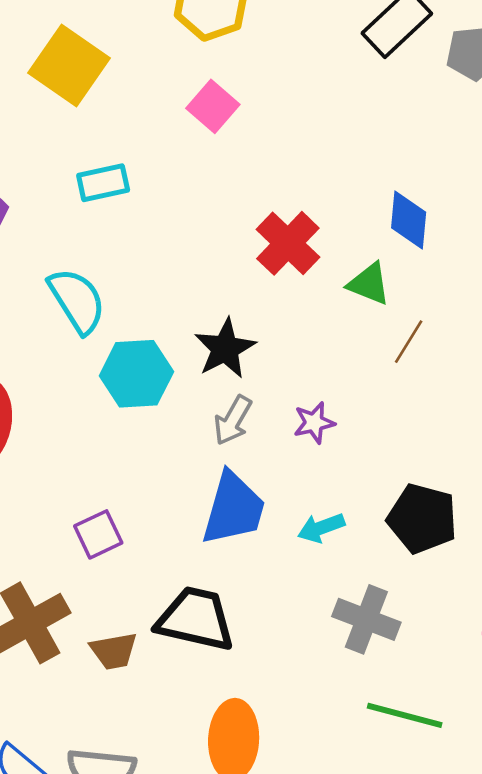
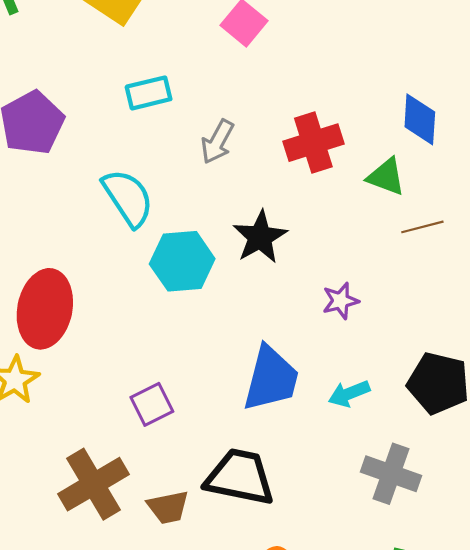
red cross: (288, 243) -> (313, 143), turned 30
brown line: (409, 342) -> (422, 227), turned 45
gray arrow: (233, 420) -> (217, 142), moved

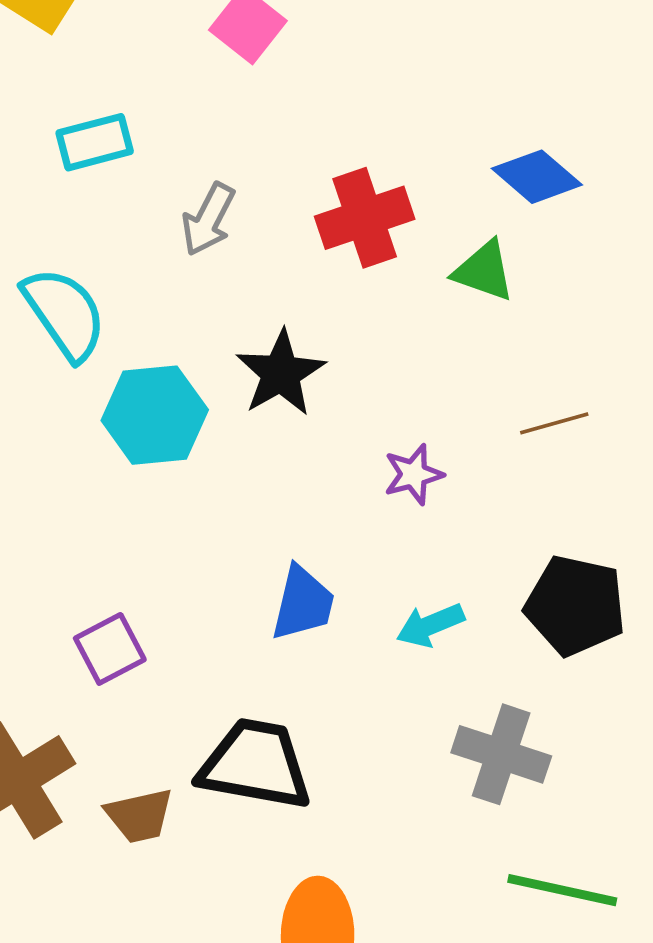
blue diamond: (420, 119) -> (537, 177), turned -52
brown line: (422, 227) -> (554, 423), moved
blue trapezoid: (271, 379) -> (303, 603), size x0.7

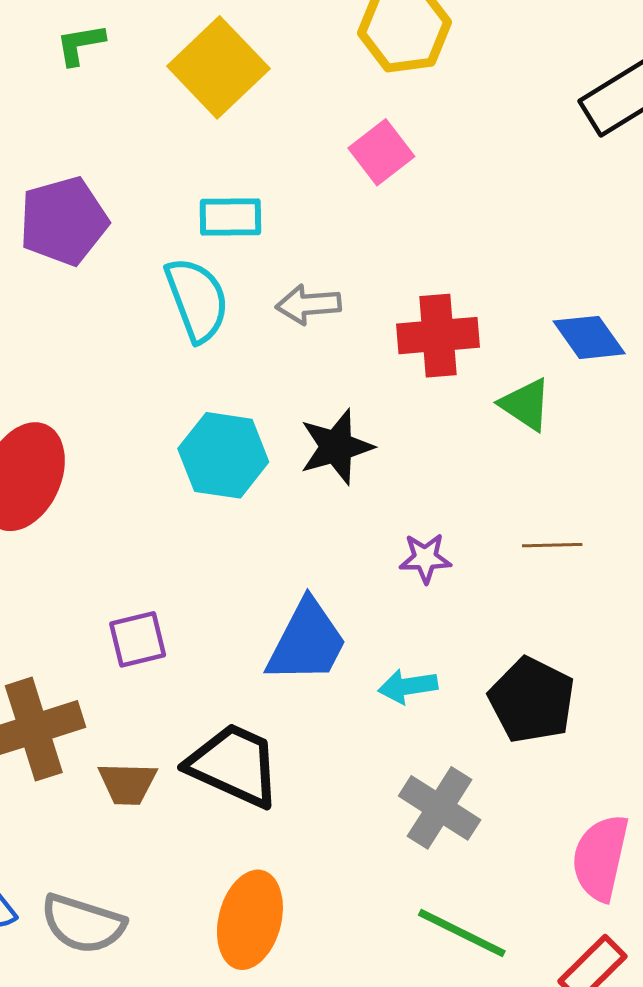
gray arrow: (208, 219) -> (308, 304), turned 44
cyan semicircle: (64, 313) -> (197, 299), moved
blue trapezoid: (303, 603) -> (307, 642), size x1.4

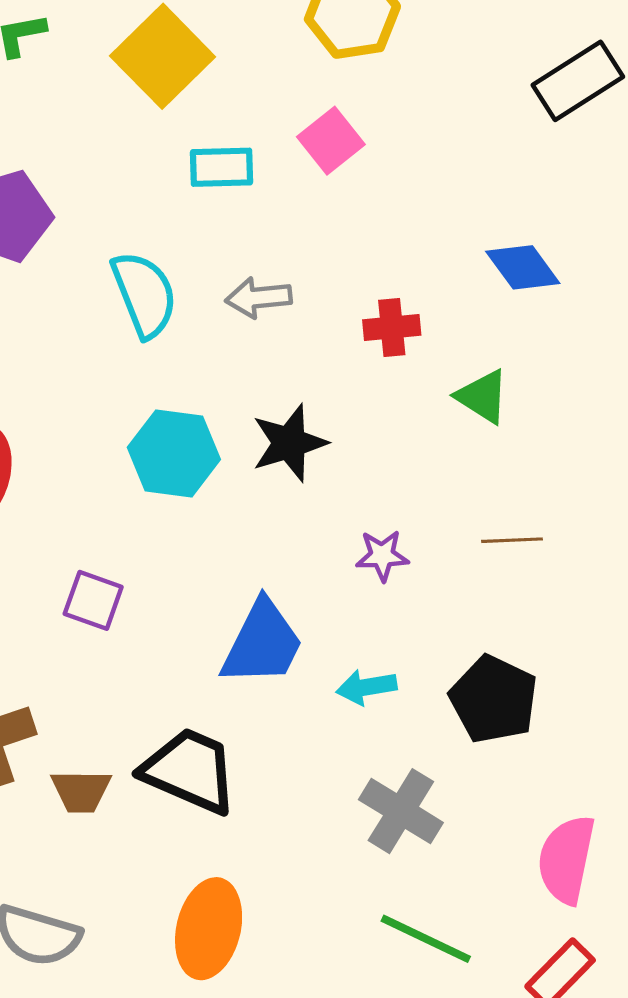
cyan rectangle: (230, 217) -> (222, 167), moved
red cross: (438, 336) -> (392, 327), size x0.7
blue diamond: (589, 337) -> (523, 267), moved
purple square: (138, 639) -> (93, 600), moved, turned 34

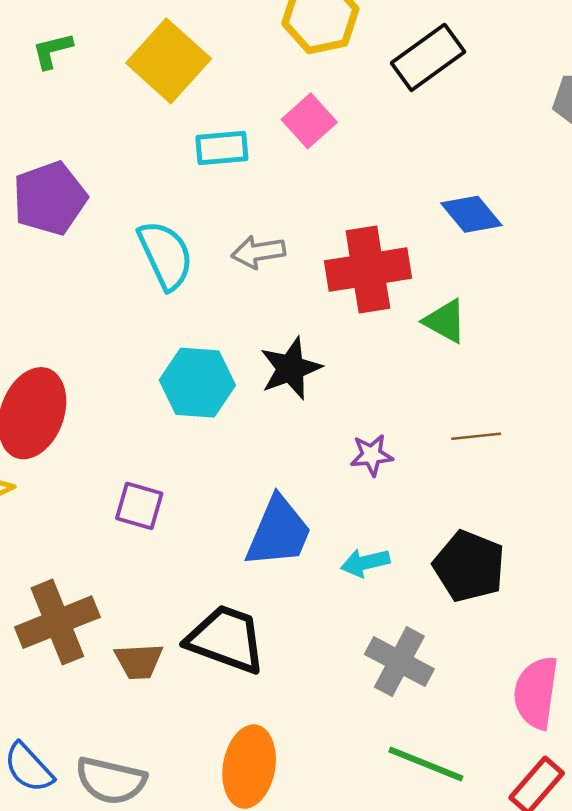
black rectangle: (578, 81) -> (428, 57), moved
red cross: (392, 327) -> (368, 270), size x1.8

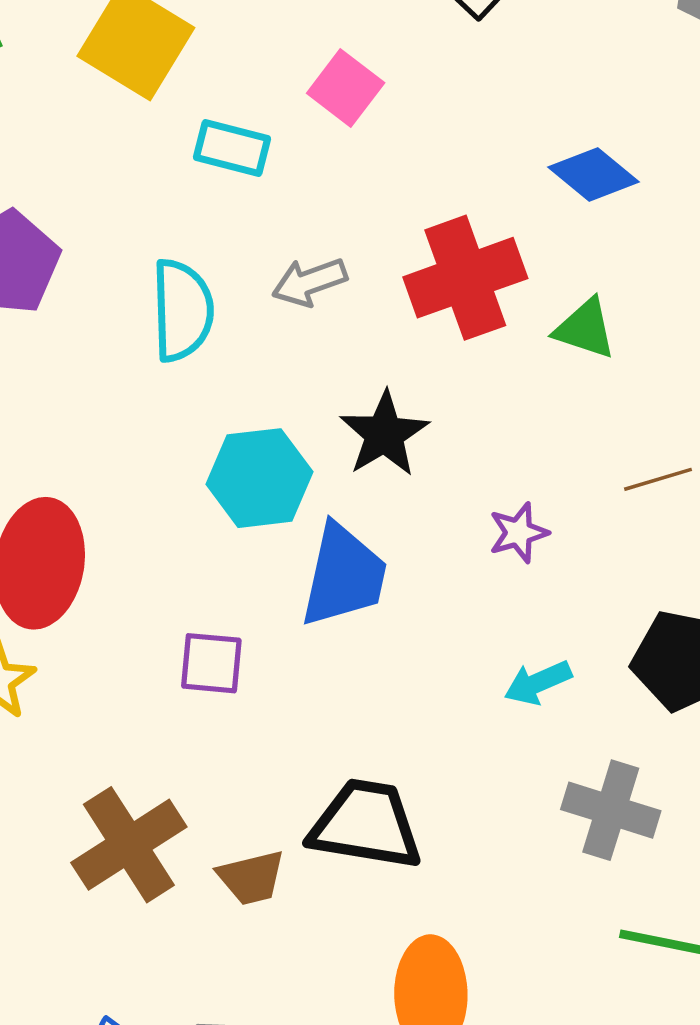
cyan rectangle: (222, 148) -> (232, 148), turned 30
cyan semicircle: (166, 255) -> (182, 310), turned 34
blue trapezoid: (279, 532) -> (344, 575), moved

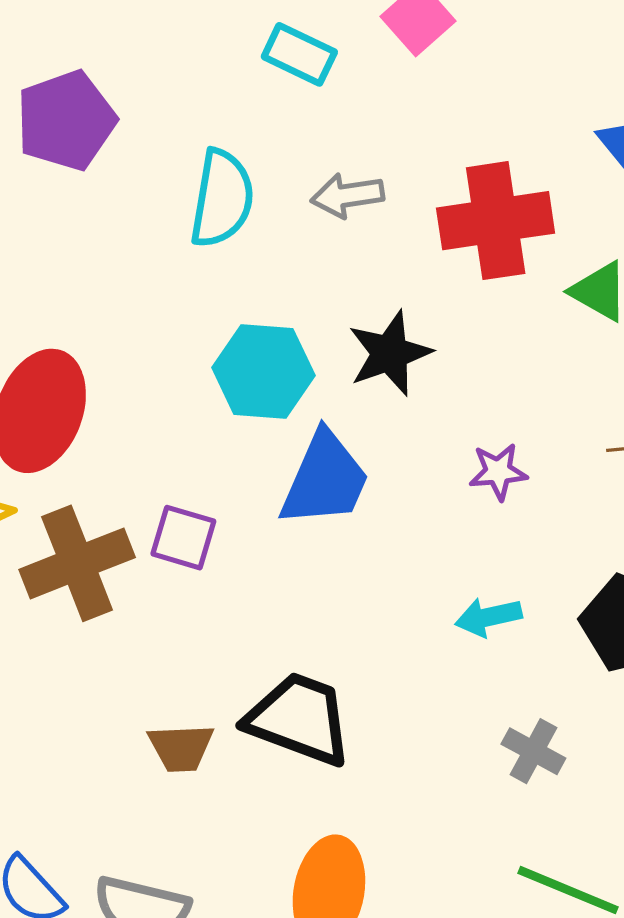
gray cross: (611, 810) -> (533, 751), size x0.7
brown cross: (129, 845) -> (77, 563), moved

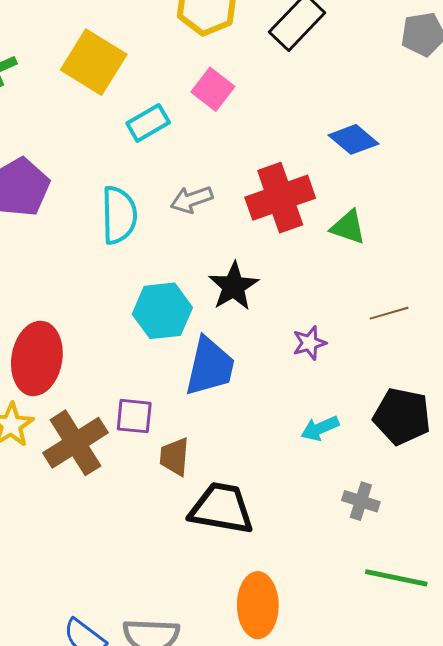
cyan rectangle: (299, 54) -> (148, 123), turned -45
brown trapezoid: (181, 748) -> (174, 457), moved, turned 108

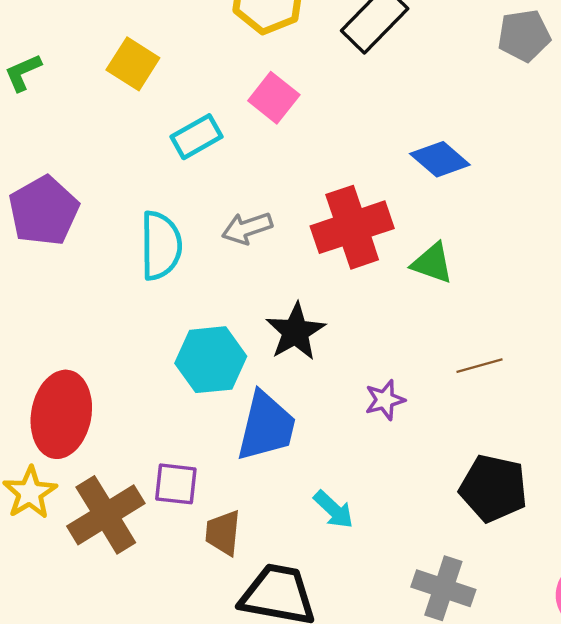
yellow square: (94, 62) -> (133, 64), size x0.7
cyan arrow: (320, 428) -> (334, 510), moved, turned -114
gray cross: (361, 501) -> (443, 588), size x1.4

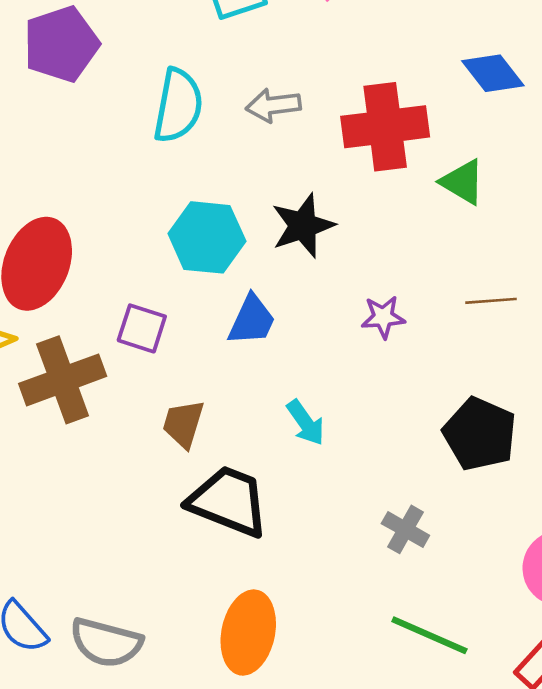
blue trapezoid: (266, 426) -> (252, 320), size x0.7
purple square: (176, 484) -> (142, 328), moved
gray cross: (443, 588) -> (405, 529), size x0.7

